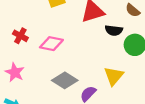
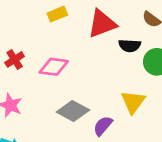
red cross: (20, 36) -> (15, 59), turned 32

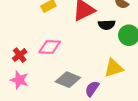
red cross: (15, 59) -> (20, 55), moved
yellow triangle: (133, 102) -> (114, 68), turned 42

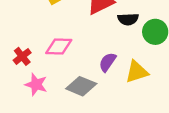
pink star: (19, 80) -> (36, 84), moved
purple semicircle: (92, 89) -> (107, 62), moved

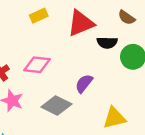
yellow triangle: (137, 72) -> (114, 118), moved

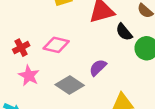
black semicircle: (107, 43) -> (124, 32), turned 42

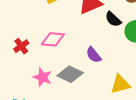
purple semicircle: (98, 68) -> (94, 55), turned -77
pink star: (29, 76) -> (43, 77), moved

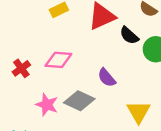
yellow triangle: (120, 84) -> (139, 112), turned -45

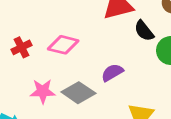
purple semicircle: (107, 78) -> (112, 73), turned 90
pink star: (47, 105) -> (43, 91), turned -30

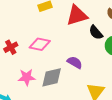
purple semicircle: (112, 73) -> (75, 62), turned 63
gray diamond: (78, 93) -> (52, 77), turned -45

